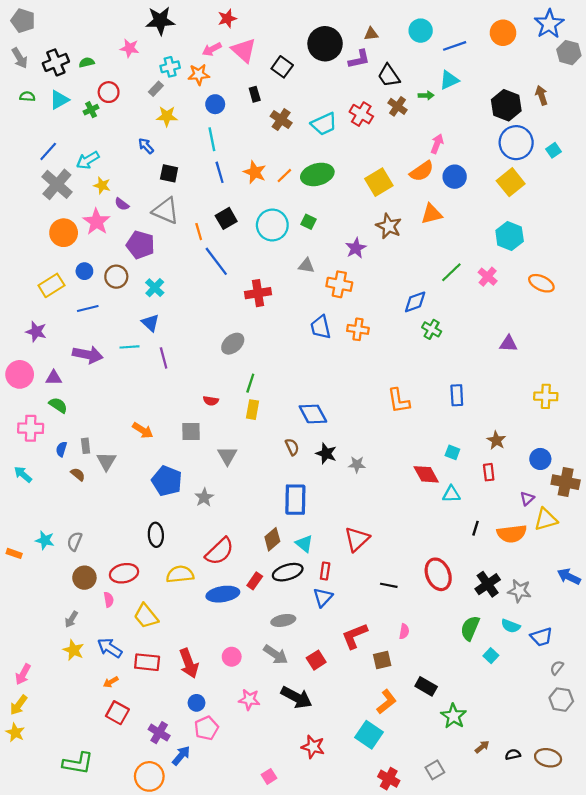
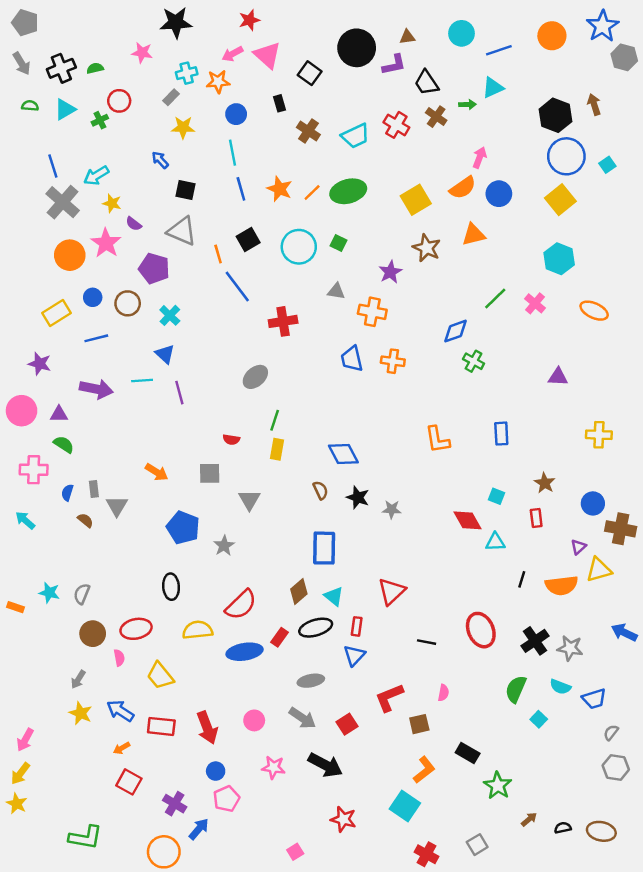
blue line: (48, 151) -> (53, 166), turned -60

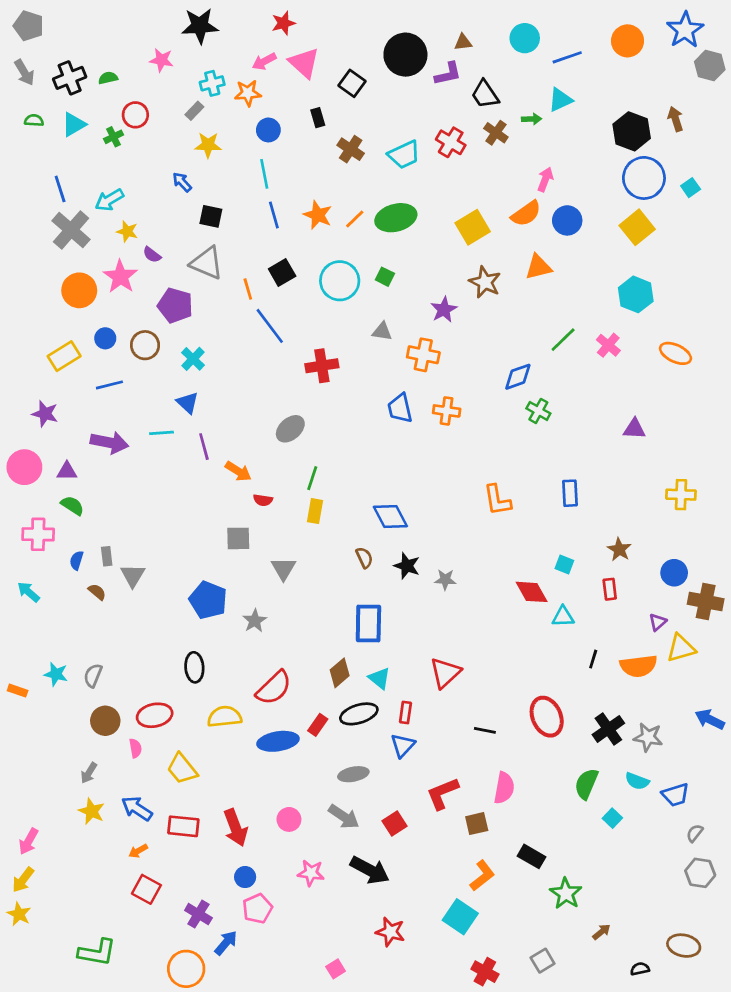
orange arrow: (157, 472) -> (238, 471), moved
pink semicircle: (443, 693) -> (504, 788), size x1.6
black semicircle: (563, 828) -> (640, 969), moved

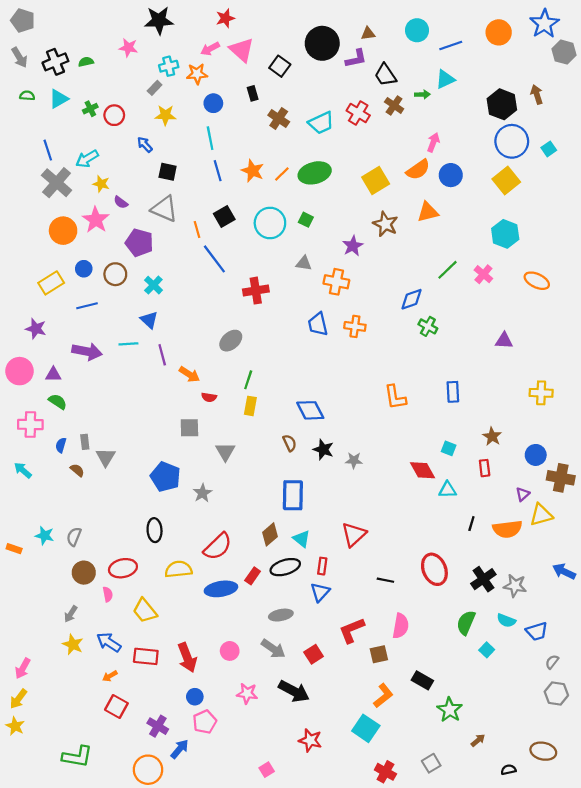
red circle: (135, 115) -> (114, 115), moved

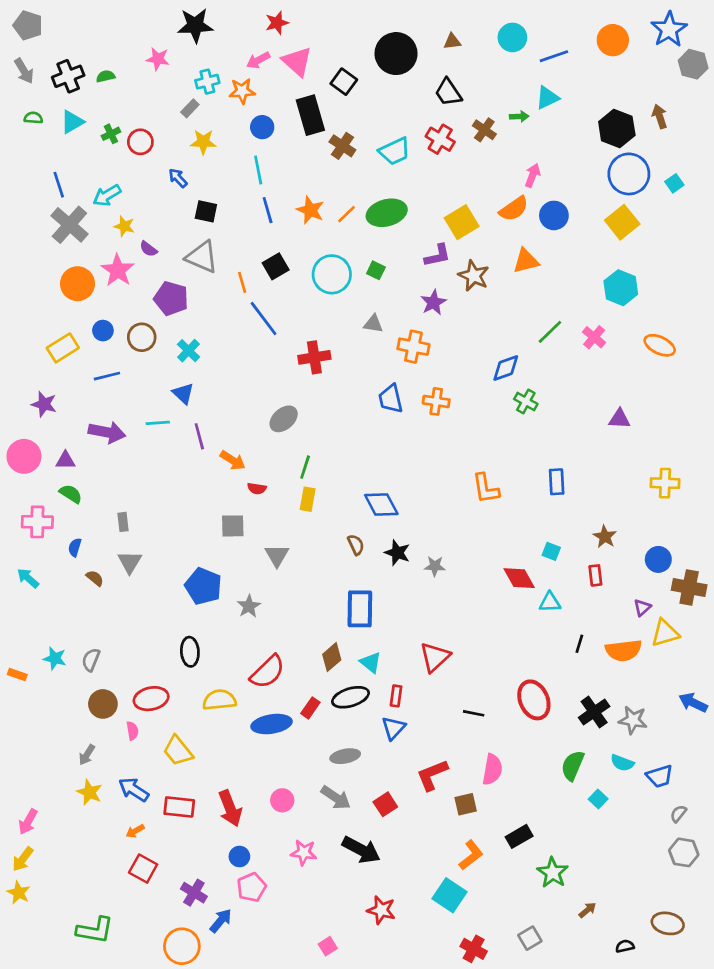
purple L-shape: (356, 59) -> (437, 256), moved
black trapezoid: (385, 75) -> (448, 92), moved
black rectangle: (253, 93) -> (310, 115), size x2.0
gray rectangle: (85, 442) -> (123, 522), moved
black rectangle: (422, 680) -> (519, 836), turned -60

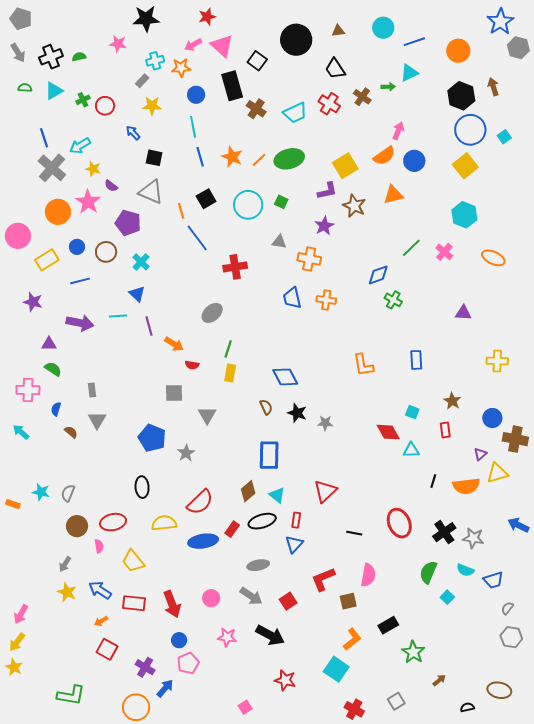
orange circle: (613, 40) -> (458, 51), moved
pink circle: (24, 456) -> (18, 236), moved

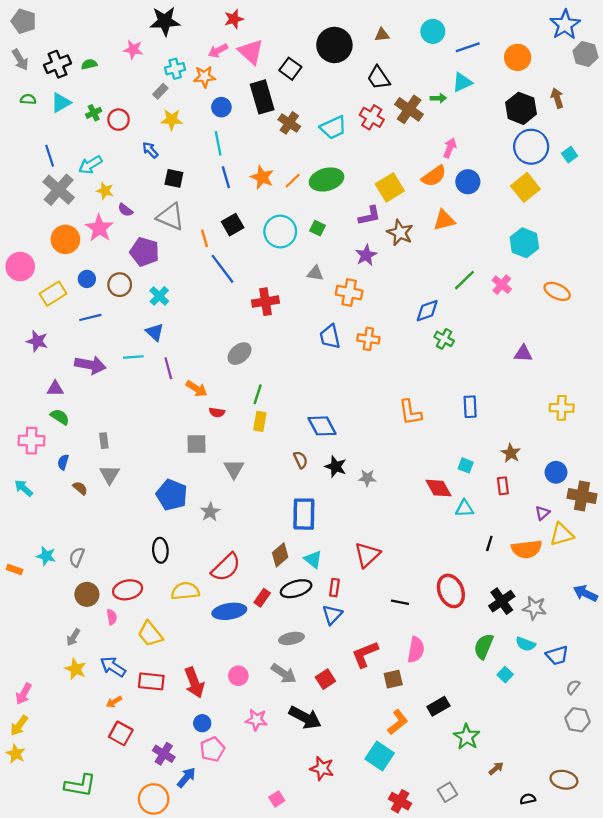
brown cross: (362, 97) -> (409, 109), size x1.4

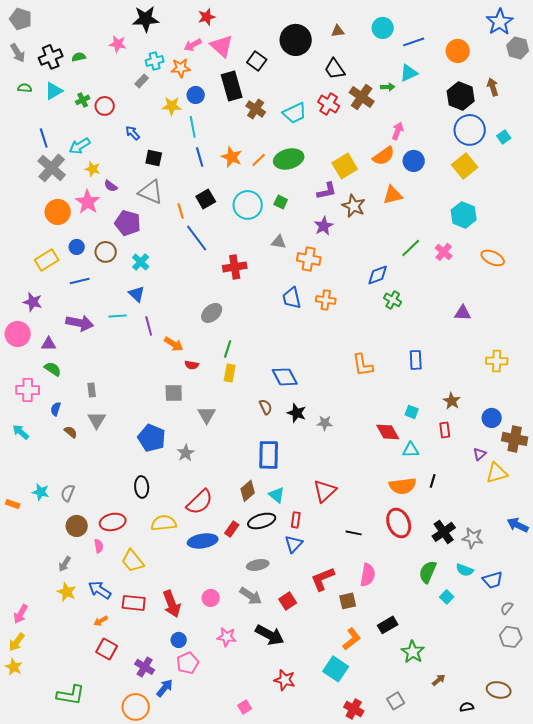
yellow star: (172, 120) -> (172, 106), moved
pink circle: (20, 267) -> (18, 334), moved
orange semicircle: (527, 549) -> (403, 486), moved

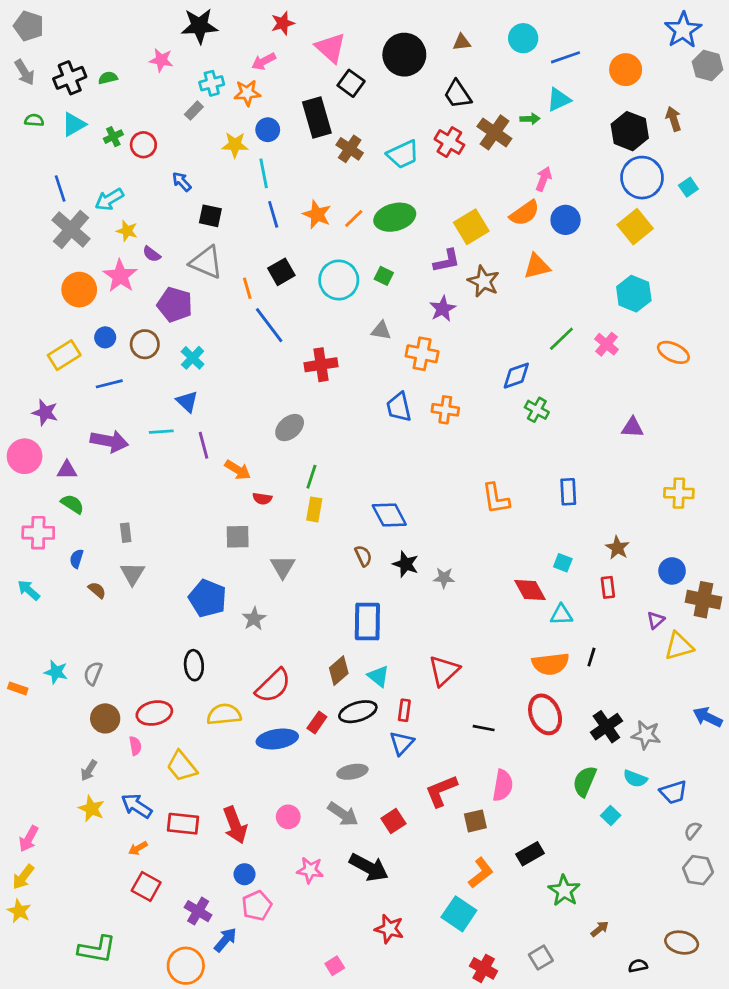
pink triangle: (222, 46) -> (331, 48), moved

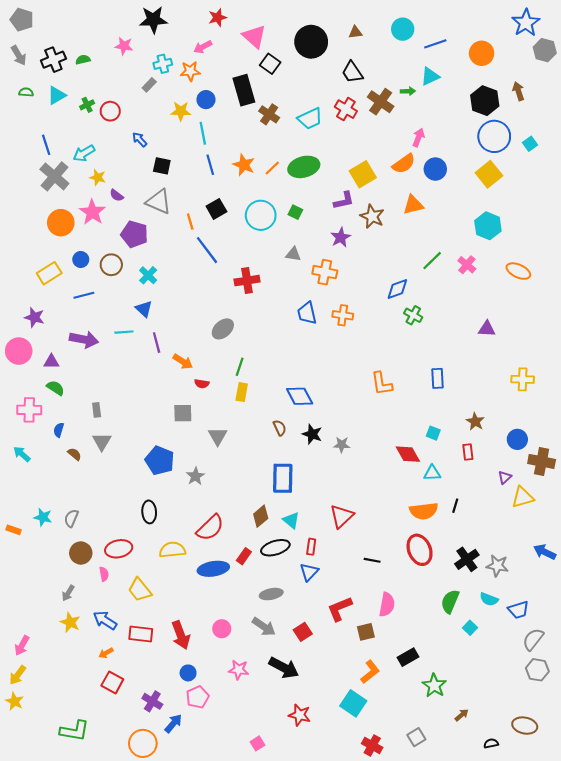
gray semicircle: (693, 830) -> (533, 639), size x1.6

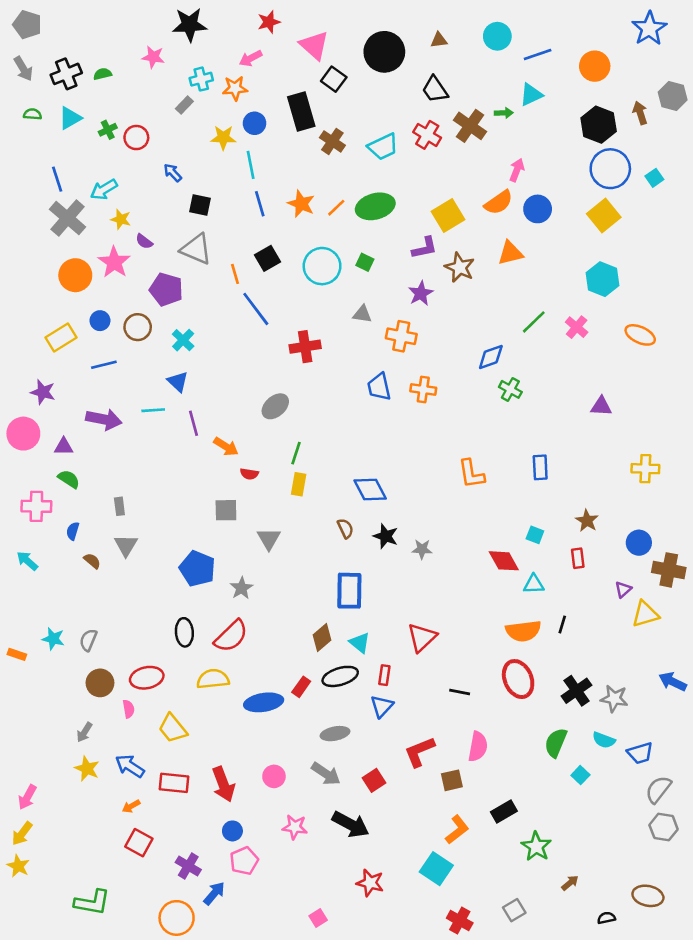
gray hexagon: (545, 50) -> (673, 96), moved
red semicircle: (210, 528) -> (231, 636), moved

